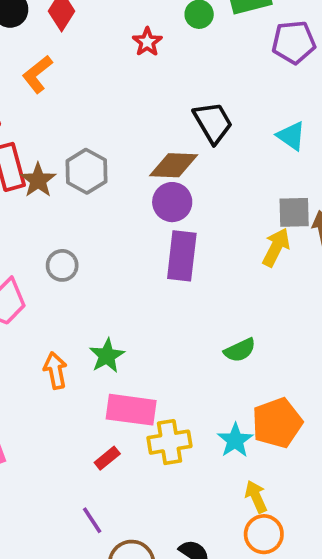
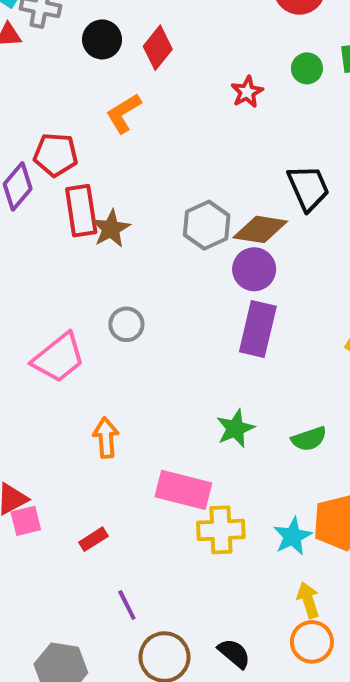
gray hexagon: (86, 171) -> (207, 225), moved
green star: (107, 356) -> (235, 428), moved
red rectangle: (107, 458) -> (93, 539), moved

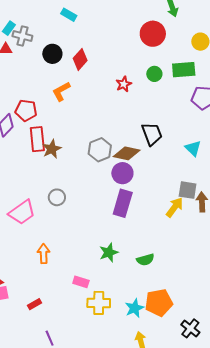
pink rectangle: (183, 490) -> (81, 282), size x0.6

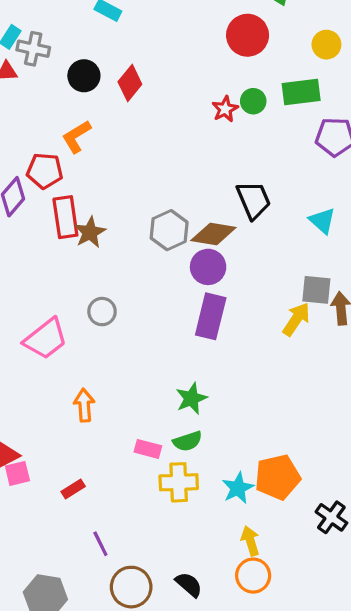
red star: (124, 84) -> (225, 109), moved
orange L-shape: (61, 91) -> (76, 137), moved
green semicircle: (145, 260) -> (188, 441), moved

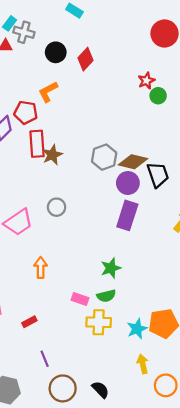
green circle: (253, 101) -> (158, 96), moved
black trapezoid: (253, 200) -> (158, 175), moved
orange circle: (253, 576) -> (166, 385), moved

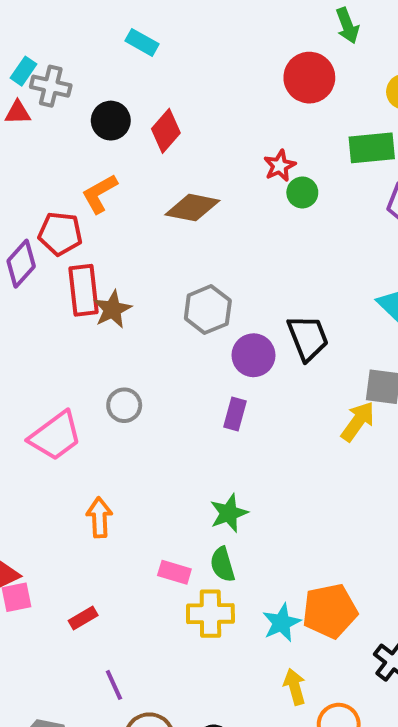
brown diamond: (133, 162) -> (192, 208), moved
purple rectangle: (127, 215) -> (235, 414), moved, size x0.6
green semicircle: (106, 296) -> (223, 564), turned 90

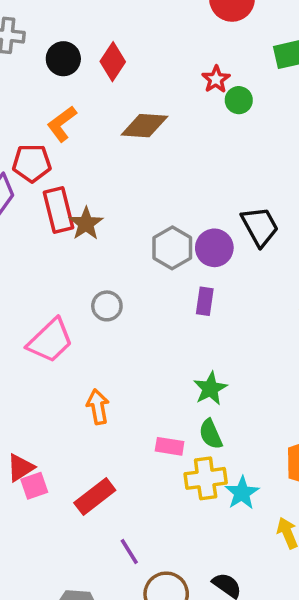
gray hexagon: (208, 310) -> (172, 248), moved
red rectangle: (83, 618) -> (95, 496), size x1.6
cyan star: (282, 623) -> (242, 493), moved

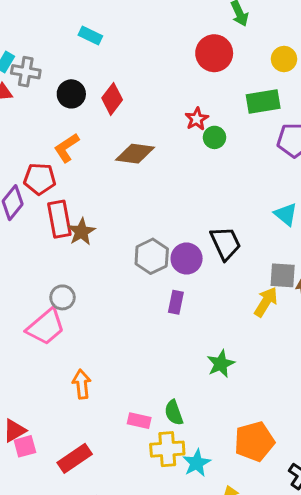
gray circle: (107, 306) -> (62, 297), moved
green star: (210, 389) -> (221, 364), moved

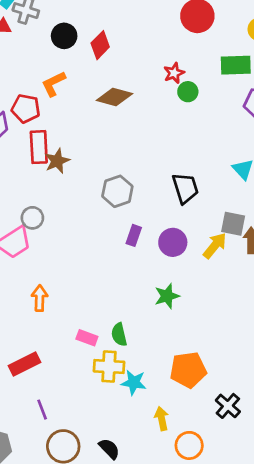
purple circle: (187, 259) -> (173, 242), moved
cyan star: (197, 463) -> (134, 382), turned 30

